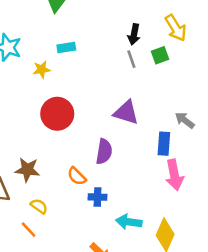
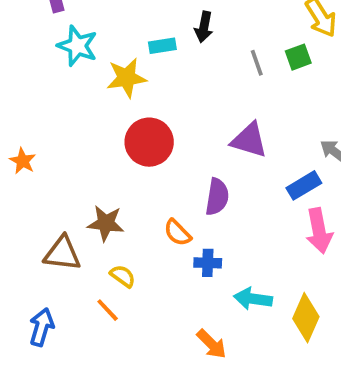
black arrow: (134, 34) -> (204, 27), moved
yellow star: (42, 70) -> (126, 78), size x1.5
blue rectangle: (164, 144) -> (304, 185), turned 55

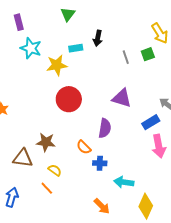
yellow diamond: (306, 318) -> (146, 206), moved

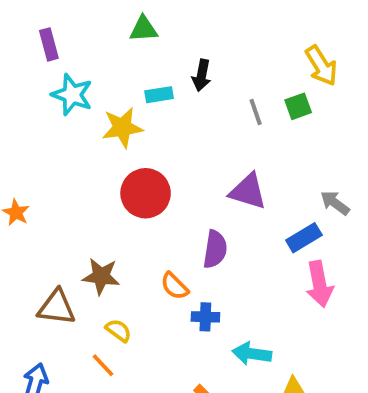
green triangle: (68, 14) -> (144, 29), turned 49

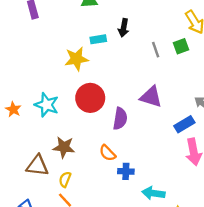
cyan star: (72, 95) -> (47, 105), moved
purple semicircle: (215, 249) -> (120, 119), moved
yellow semicircle: (118, 330) -> (65, 179), moved, turned -105

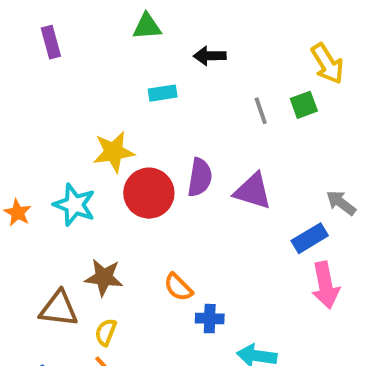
black arrow: (124, 28) -> (210, 56), moved, turned 78
yellow star: (76, 59) -> (114, 152), moved
purple semicircle: (120, 119) -> (200, 177), moved

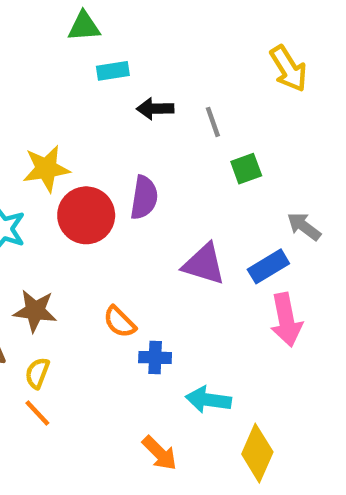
black arrow: (210, 56) -> (155, 109), moved
cyan rectangle: (163, 93) -> (113, 71), moved
green square: (304, 105) -> (246, 169), moved
purple triangle: (253, 191) -> (204, 264), moved

